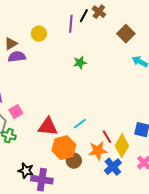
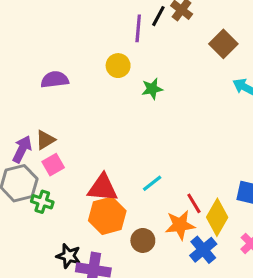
yellow circle: (39, 34) -> (118, 66), moved
brown triangle: (11, 44) -> (45, 140), moved
orange hexagon: (64, 148) -> (107, 216), moved

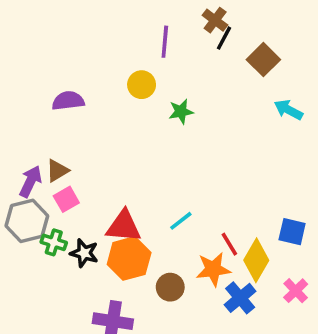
black line: (158, 16) -> (224, 38), moved
black star: (69, 256) -> (84, 253), moved

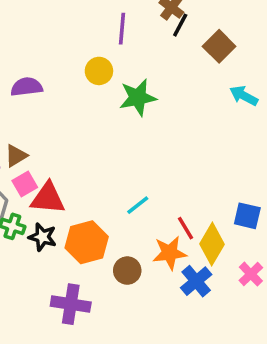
green star: (181, 112) -> (138, 97), size x1.5
red triangle: (124, 226) -> (48, 198), moved

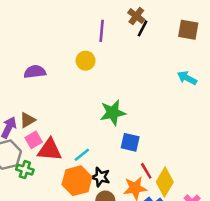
brown square: (219, 46) -> (188, 30), moved, turned -35
green star: (138, 97) -> (113, 113), moved
cyan line: (138, 205) -> (82, 155), moved
blue square: (247, 216) -> (130, 142), moved
black star: (42, 237) -> (100, 177), moved

